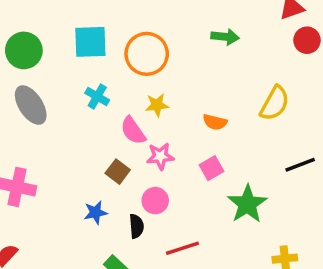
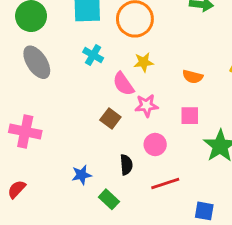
pink square: (211, 168) -> (190, 116), turned 30
pink circle: (155, 201) -> (155, 145), moved
blue star: (95, 213) -> (82, 175), moved

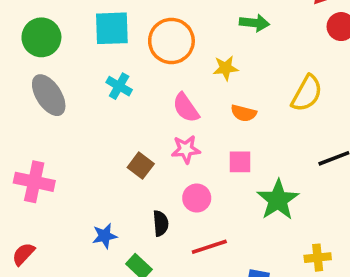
yellow star: (144, 62) -> (226, 68), moved
pink semicircle: (123, 84) -> (186, 108), moved

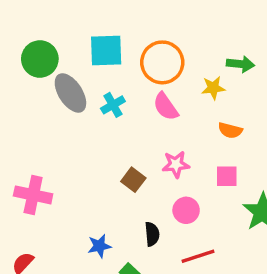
green arrow: (254, 23) -> (240, 64), moved
cyan cross: (119, 86) -> (113, 105), turned 30
gray ellipse: (49, 95) -> (70, 93), moved
pink semicircle: (186, 108) -> (166, 107), moved

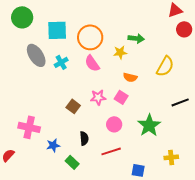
green circle: (40, 59) -> (22, 17), moved
pink square: (227, 176) -> (121, 97), moved, turned 32
pink cross: (33, 195) -> (29, 127), moved
pink circle: (186, 210) -> (114, 124), moved

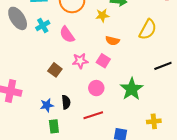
pink semicircle: (92, 63) -> (67, 35), moved
blue star: (53, 145) -> (47, 105), moved
green rectangle: (72, 162) -> (54, 126), turned 40

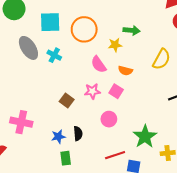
cyan cross: (43, 25) -> (54, 55), turned -32
pink semicircle: (67, 35) -> (99, 64), moved
green star: (132, 89) -> (145, 137), moved
red line: (93, 115) -> (115, 155), moved

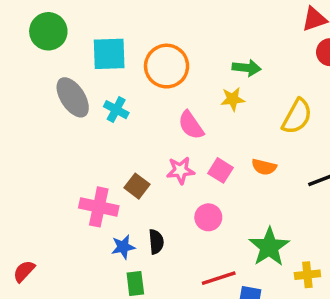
yellow star: (115, 45) -> (233, 99), moved
orange semicircle: (125, 71) -> (264, 167), moved
pink cross: (21, 122) -> (99, 207), moved

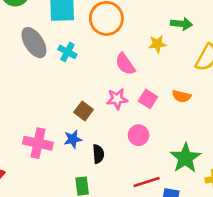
green arrow: (247, 68) -> (181, 24), moved
pink cross: (99, 207) -> (38, 143), moved
blue star: (123, 247) -> (73, 139), moved

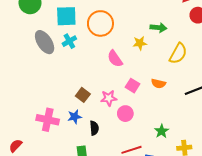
cyan cross: (67, 52) -> (69, 41), moved, turned 32
pink star: (117, 99) -> (109, 98), moved
green star: (185, 158) -> (162, 131), size x0.6

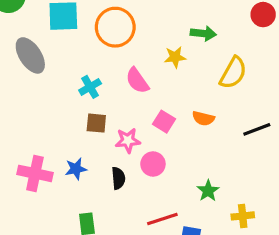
cyan cross: (69, 41) -> (90, 87), moved
brown square: (83, 95) -> (96, 123), moved, turned -32
black semicircle: (94, 128) -> (118, 178), moved

